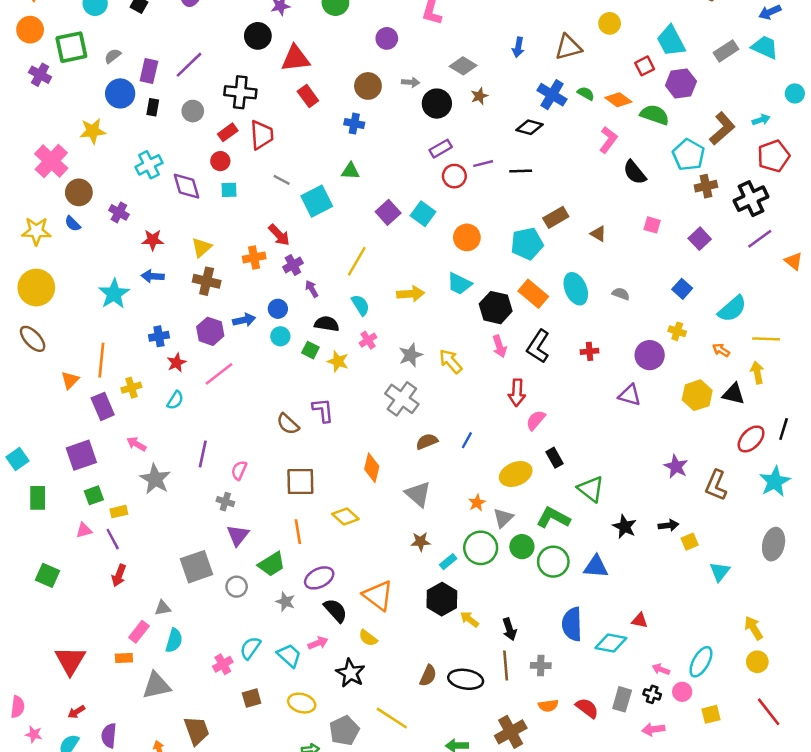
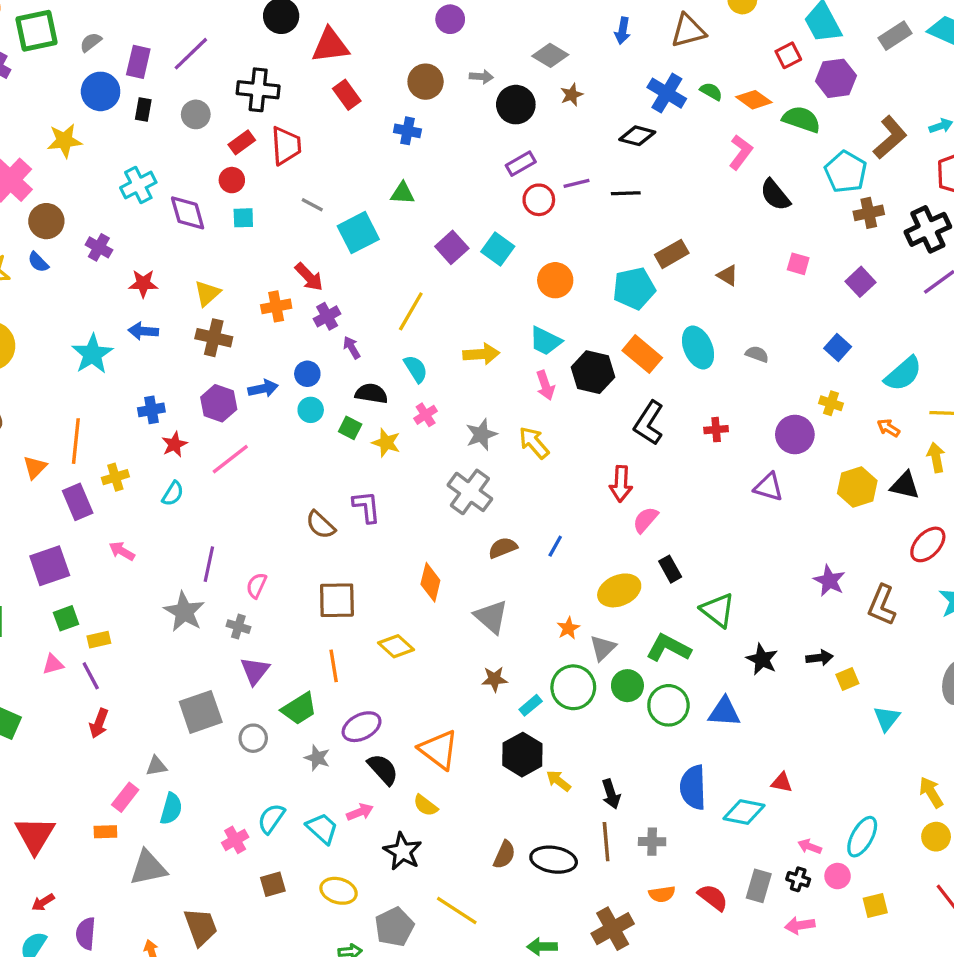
pink arrow: (499, 346) -> (545, 385), moved
gray star: (155, 479) -> (184, 612), moved

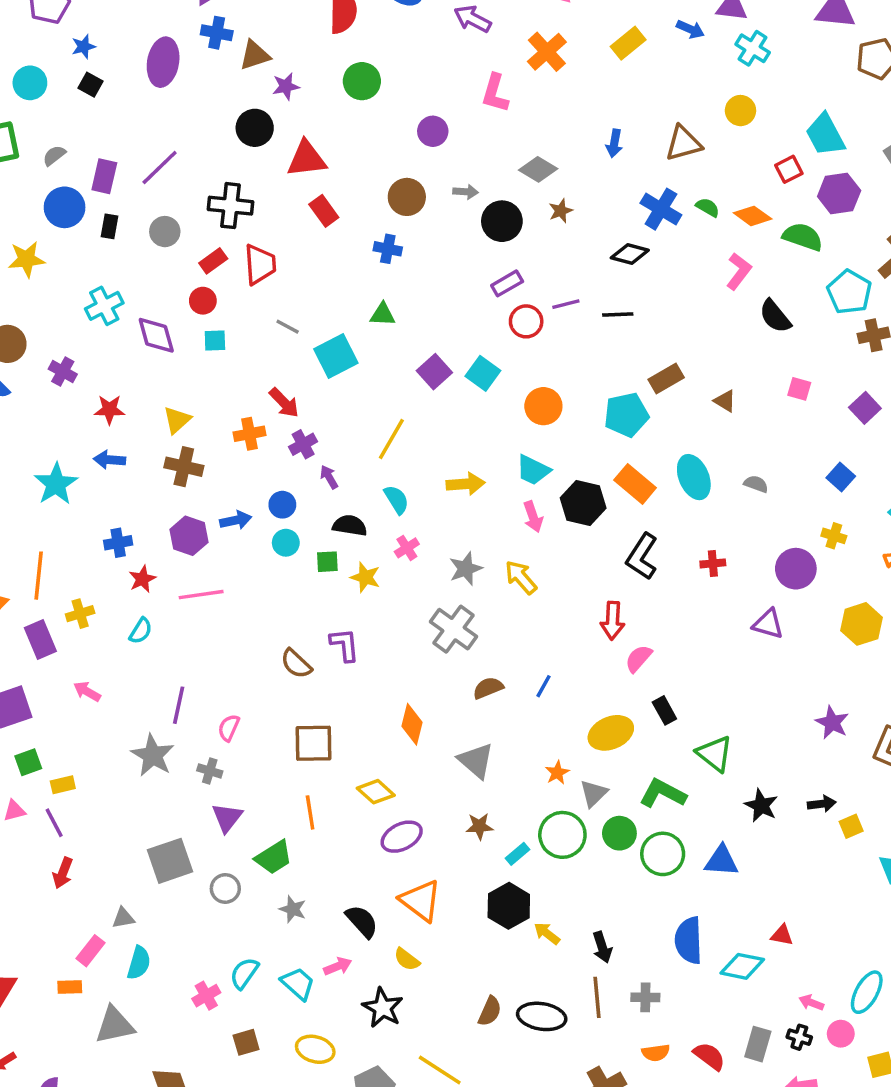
green square: (350, 428) -> (327, 562), turned -30
pink line: (230, 459) -> (201, 595), turned 30
purple ellipse: (362, 727) -> (402, 837), moved

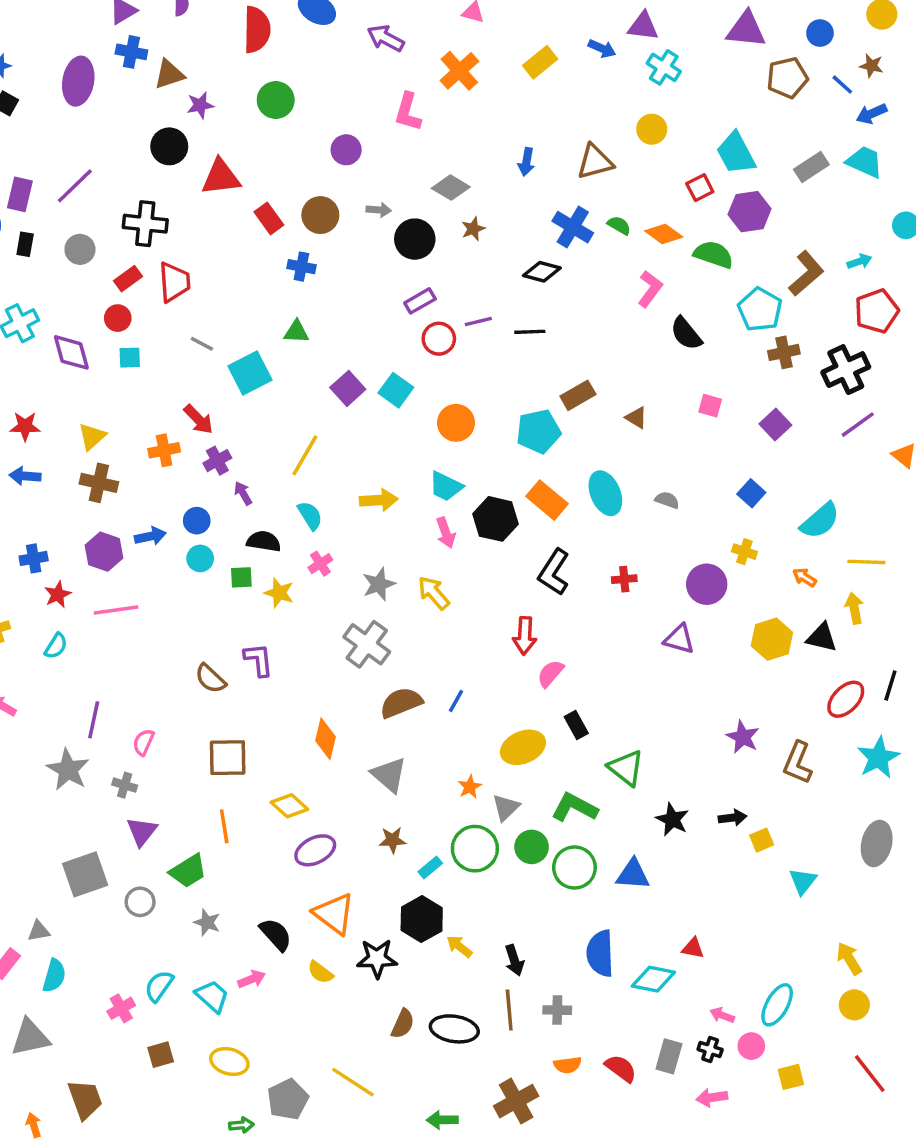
red rectangle: (324, 211) -> (269, 218), moved
brown semicircle: (488, 688) -> (401, 703), size x1.4
black star: (383, 1008) -> (377, 959), moved, turned -30

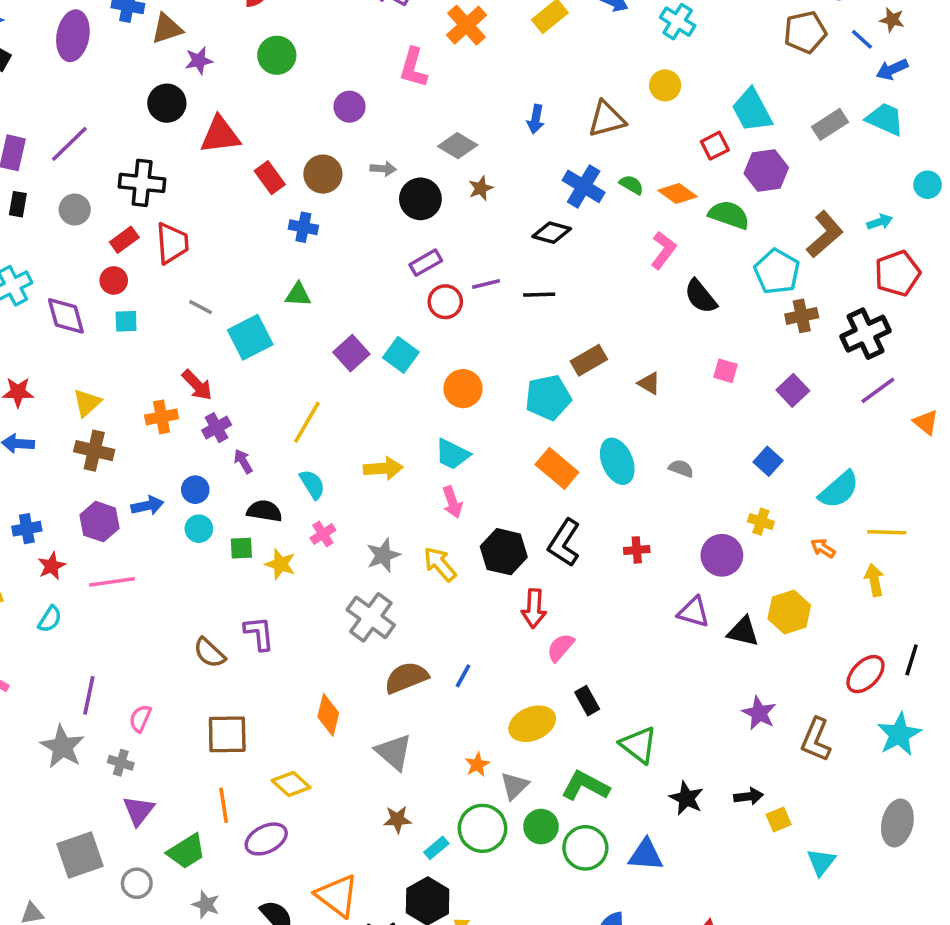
black hexagon: (495, 519) -> (504, 552), moved
black triangle: (822, 637) -> (743, 632), moved
purple ellipse: (315, 850) -> (266, 839), moved

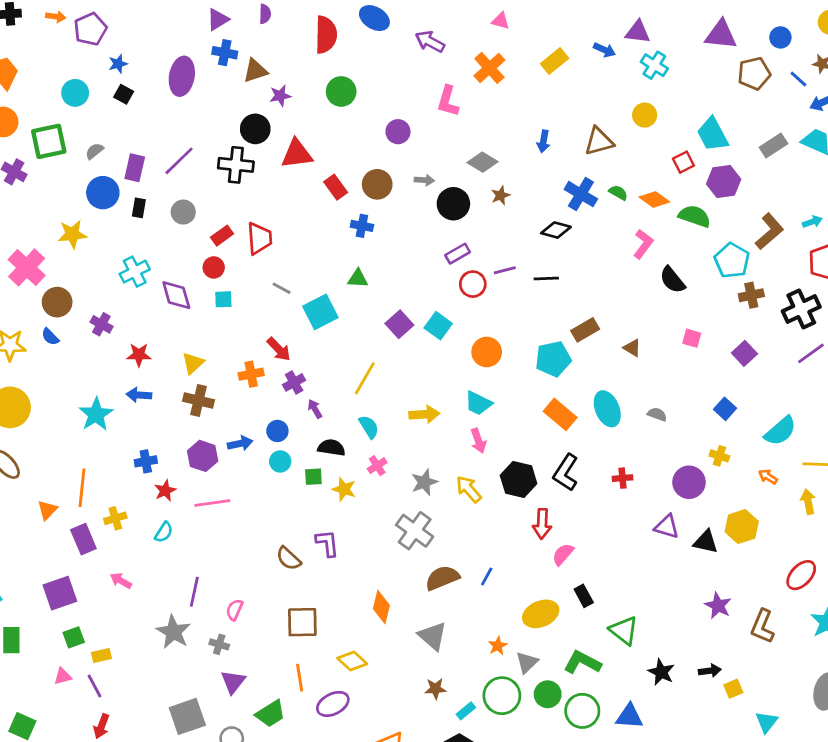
black cross: (142, 183) -> (236, 165), moved

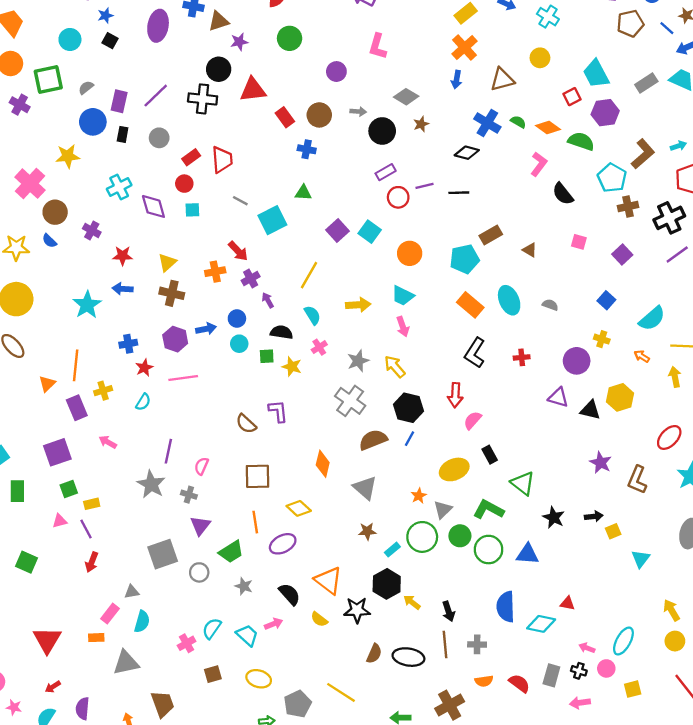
orange cross: (489, 68) -> (464, 47), moved
black hexagon: (519, 479) -> (408, 408), moved

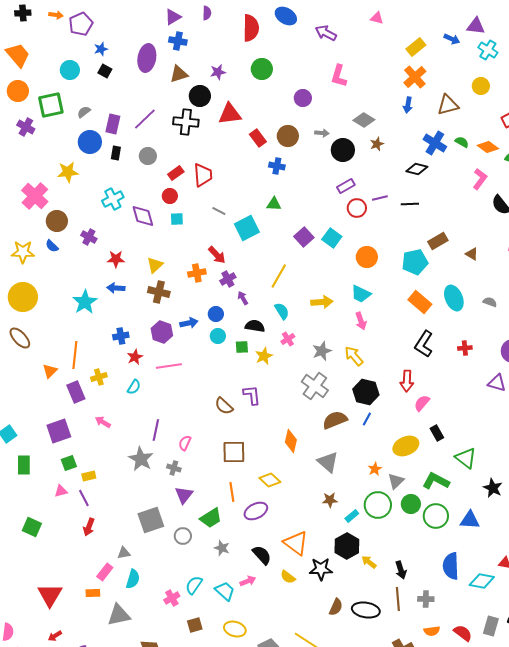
brown triangle: (219, 21) -> (179, 74), moved
yellow star: (292, 367) -> (264, 356), turned 30

